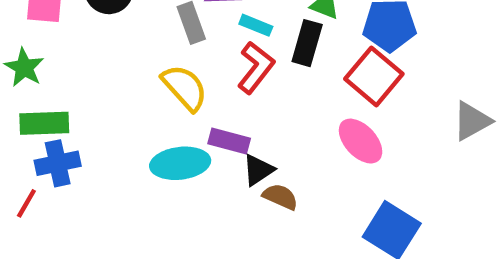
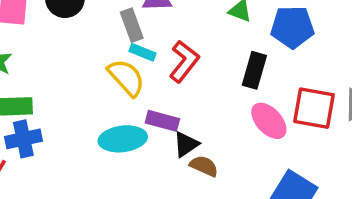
cyan rectangle: (256, 25) -> (143, 52), moved
black rectangle: (307, 43) -> (254, 70), moved
red square: (374, 76) -> (314, 108), moved, turned -30

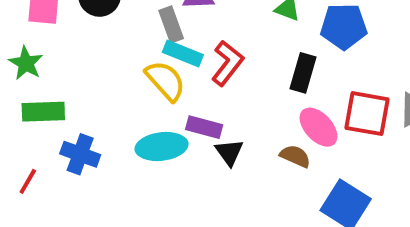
cyan rectangle: (143, 52) -> (183, 53), size x1.4
blue cross: (23, 139) -> (80, 154), moved, turned 32
black triangle: (186, 144) -> (229, 152), turned -32
brown semicircle: (204, 166) -> (295, 156), moved

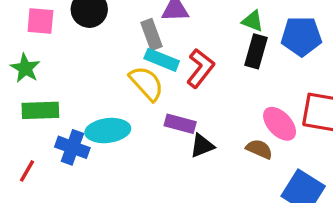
black rectangle: (303, 73) -> (256, 51), moved
cyan ellipse: (162, 147) -> (108, 131), moved
black triangle: (229, 152) -> (202, 146), turned 44

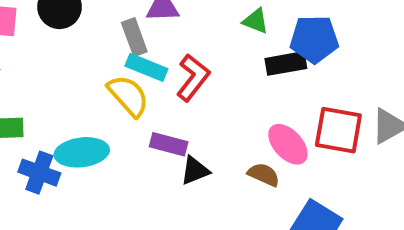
black rectangle: (256, 51) -> (286, 63), moved, turned 64

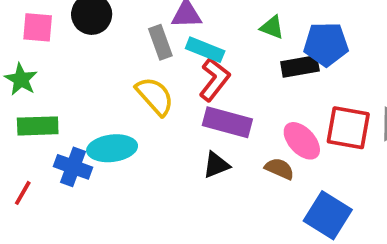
cyan rectangle: (146, 67) -> (205, 50), moved
purple rectangle: (169, 144) -> (227, 122), moved, size x1.4

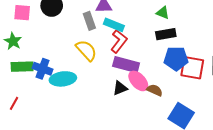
green triangle: (272, 27) -> (163, 13), moved
blue pentagon: (326, 44) -> (176, 59), moved
pink ellipse: (302, 141) -> (138, 81), moved
blue cross: (73, 167) -> (42, 69), moved

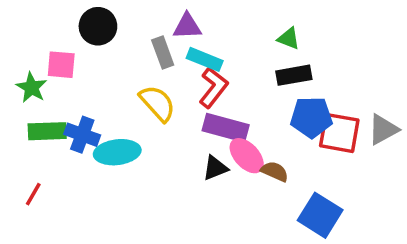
pink square: (22, 13) -> (61, 65), moved

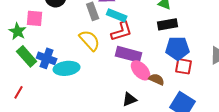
red L-shape: (213, 87) -> (122, 31), turned 35
green rectangle: (47, 131) -> (27, 56), turned 50
red square: (339, 133) -> (184, 66), moved, size x0.7
black triangle: (215, 168) -> (130, 99), moved

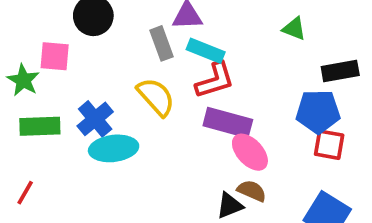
black rectangle: (168, 24) -> (340, 71), moved
green rectangle: (27, 56) -> (40, 126), turned -50
blue cross: (47, 58) -> (95, 119), moved, turned 30
brown semicircle: (157, 79) -> (252, 191), moved

